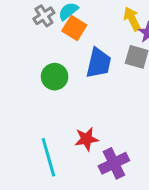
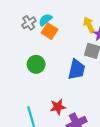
blue trapezoid: (99, 63) -> (77, 70), moved

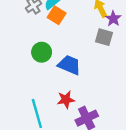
blue trapezoid: (77, 70) -> (69, 65), moved, turned -80

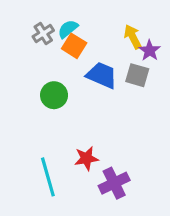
blue trapezoid: (69, 65) -> (102, 75), moved

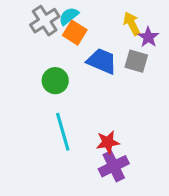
gray cross: (43, 34) -> (45, 21), size x1.4
red star: (86, 158) -> (108, 142), moved
cyan line: (48, 177) -> (63, 132), moved

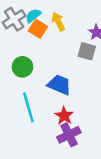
yellow arrow: (132, 24) -> (58, 22), moved
blue trapezoid: (102, 61) -> (59, 85), moved
red star: (108, 142) -> (64, 116), turned -30

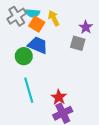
cyan semicircle: (33, 16) -> (33, 13), turned -136
blue trapezoid: (59, 85) -> (38, 45), moved

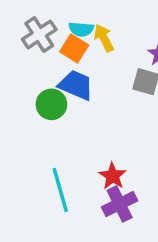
cyan semicircle: (33, 13) -> (81, 29), moved
cyan line: (29, 90) -> (60, 190), moved

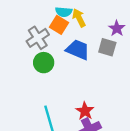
gray cross: (39, 34) -> (38, 38), moved
blue trapezoid: (76, 85) -> (78, 50), moved

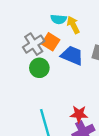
orange square: (59, 25) -> (51, 42), moved
red star: (85, 111) -> (79, 114), turned -30

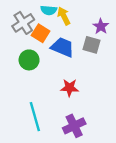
gray cross: (34, 44) -> (23, 23), moved
red star: (79, 114) -> (70, 88), moved

